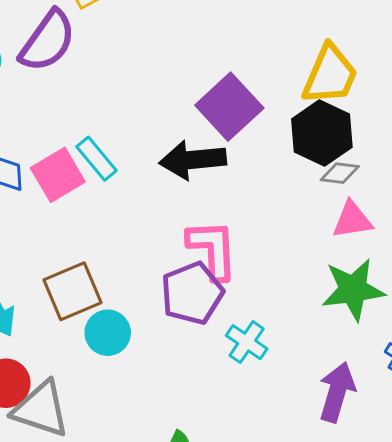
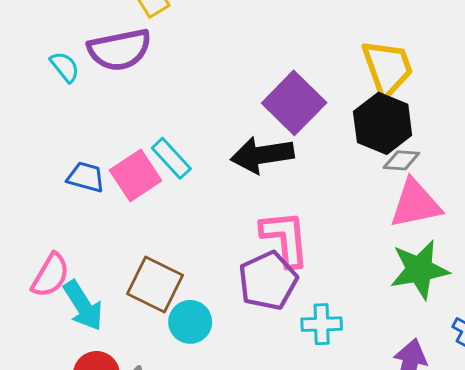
purple semicircle: (48, 41) -> (120, 50), turned 46
yellow trapezoid: (330, 75) -> (388, 68), turned -40
pink triangle: (352, 220) -> (415, 204), size x1.4
brown square: (73, 291) -> (155, 284), turned -38
cyan cross: (247, 342) -> (322, 324), turned -33

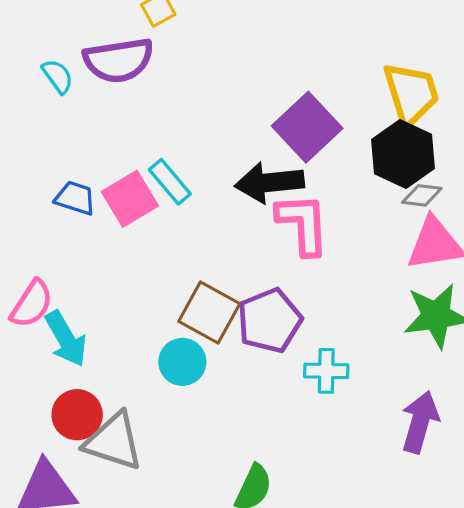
pink L-shape: (285, 238) -> (303, 224), moved
brown square: (155, 284) -> (209, 312), moved

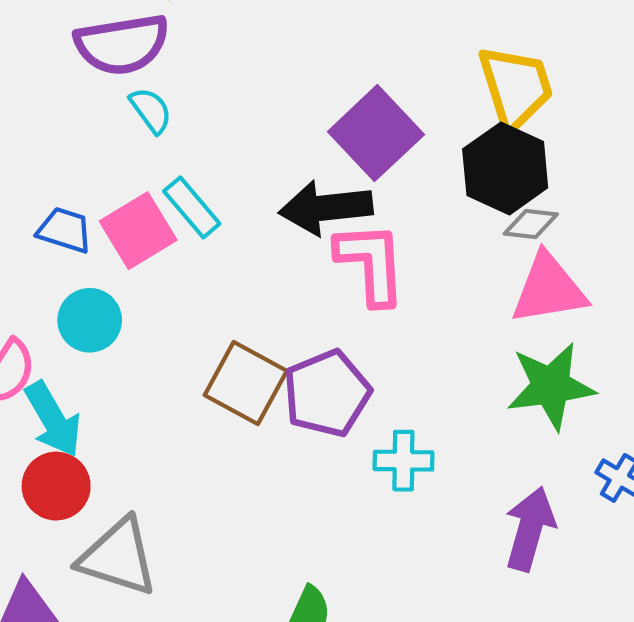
cyan semicircle: (58, 76) -> (151, 110), moved
cyan circle: (182, 362) -> (90, 320), moved
red circle: (77, 415) -> (56, 486), moved

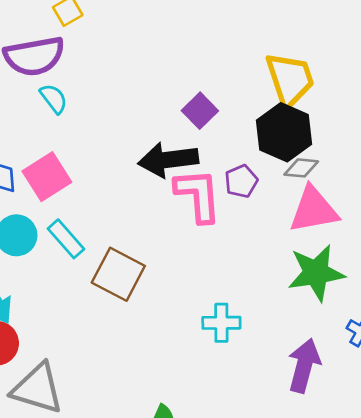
purple square: (376, 133) -> (200, 111), size x0.6
cyan rectangle: (192, 207) -> (66, 239), moved
purple pentagon: (327, 393) -> (241, 181), moved, size x0.6

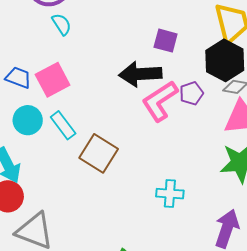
purple square: (200, 111) -> (166, 41), turned -35
pink L-shape: (198, 195) -> (160, 101), turned -123

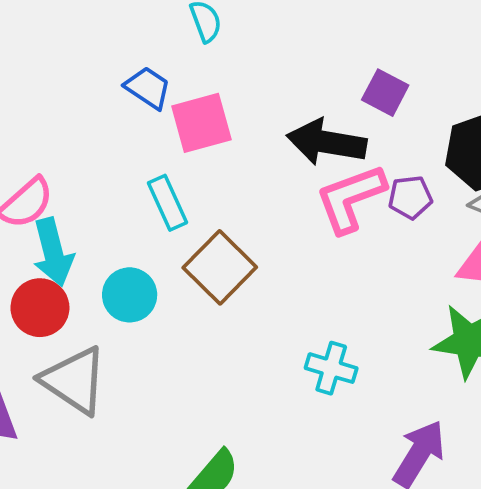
blue trapezoid: (18, 78) -> (148, 88), moved
pink square: (53, 80) -> (201, 123), moved
cyan circle: (28, 120) -> (130, 295), moved

